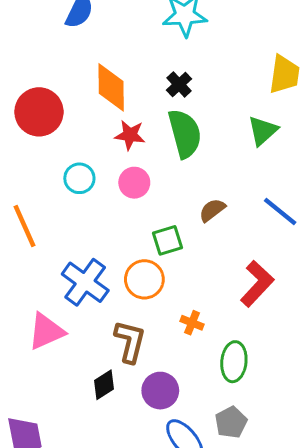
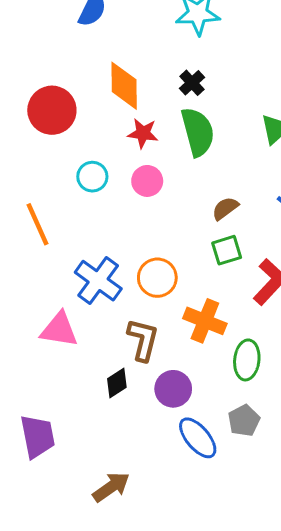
green square: (167, 240) -> (227, 250), moved
orange cross: (192, 323) -> (205, 321), size x1.8
pink triangle: (46, 331) -> (59, 330), turned 33

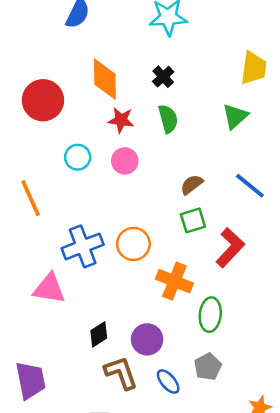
green semicircle: (198, 132) -> (168, 119), size x0.7
blue cross: (98, 281) -> (83, 246), turned 33
brown L-shape: (143, 340) -> (121, 373), moved, turned -33
blue ellipse: (198, 438) -> (168, 382), size x0.7

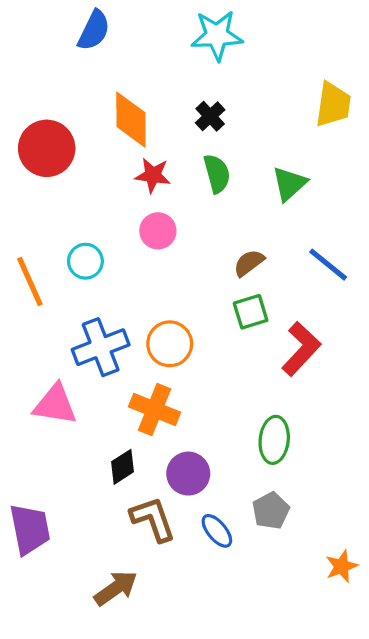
green triangle: (235, 116) -> (289, 184), moved
cyan circle: (78, 157) -> (85, 261), moved
orange cross: (174, 281) -> (155, 410), moved

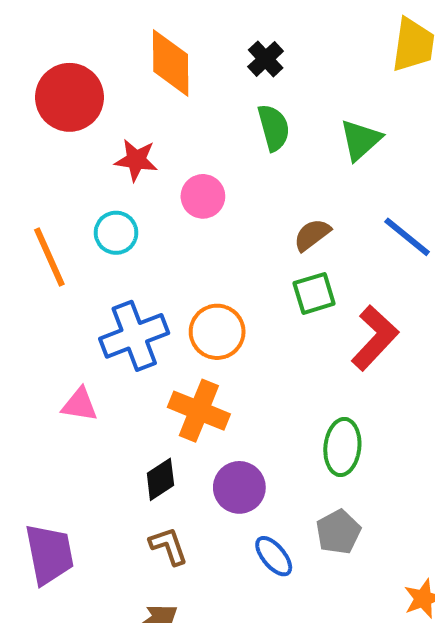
red star: (153, 175) -> (136, 160), moved
pink triangle: (55, 404) -> (80, 405), size x0.7
brown L-shape: (153, 519) -> (169, 546), moved, size x0.7

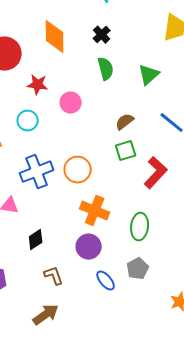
orange cross: (199, 411) -> (95, 211), moved
black diamond: (160, 479) -> (36, 240), moved

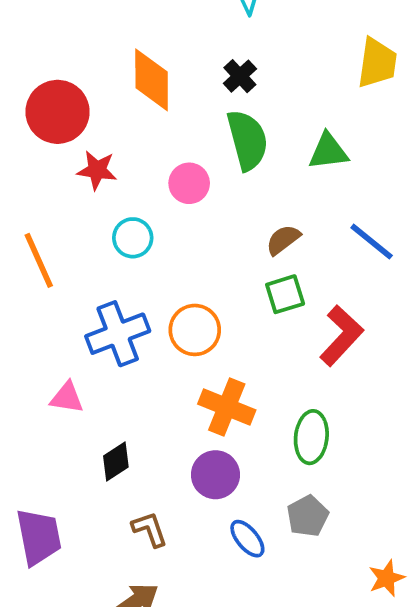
green semicircle: (106, 69) -> (247, 140), size x1.4
green triangle: (149, 75) -> (328, 151), turned 35
red star: (38, 85) -> (97, 170), moved
pink circle: (71, 103) -> (189, 183), moved
cyan circle: (28, 121) -> (133, 238), moved

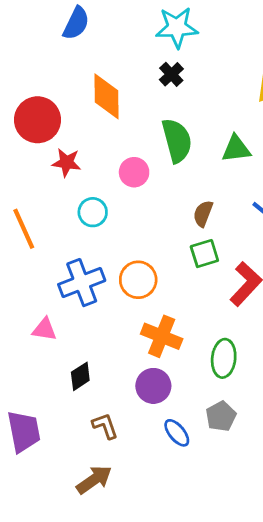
black cross: (240, 76) -> (171, 74), moved
brown semicircle: (283, 240) -> (203, 214), turned -32

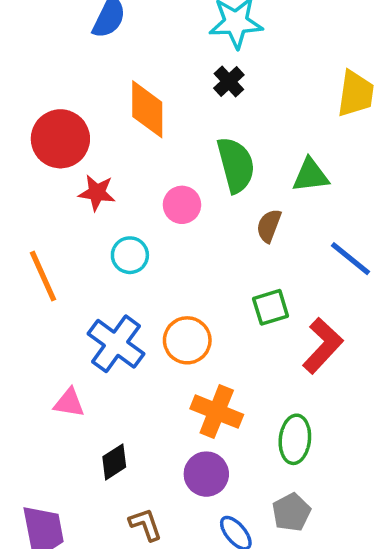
brown semicircle: (203, 214) -> (269, 226), moved
blue cross: (82, 283) -> (116, 344), turned -33

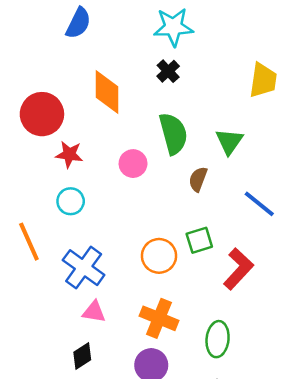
green triangle: (311, 175) -> (229, 141), turned -48
cyan circle: (130, 255) -> (71, 201), moved
orange line: (43, 276) -> (29, 242), moved
orange circle: (187, 340) -> (159, 256), moved
pink triangle: (69, 403) -> (94, 312), moved

